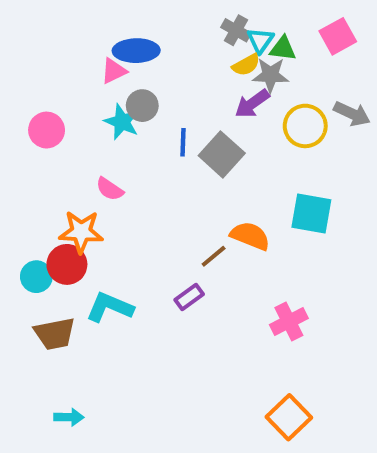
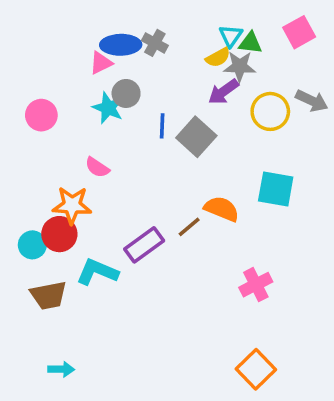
gray cross: (236, 30) -> (155, 43), moved
purple rectangle: (189, 297) -> (144, 245), moved, size x1.5

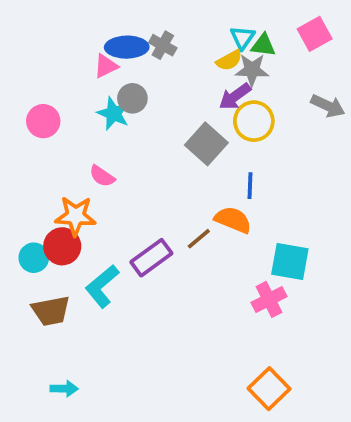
yellow circle: (270, 111) -> (254, 121), moved
blue line: (162, 126) -> (250, 186), moved
cyan square: (276, 189) -> (290, 262), moved
cyan L-shape: (97, 272) -> (102, 286), turned -63

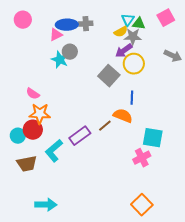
gray cross: (163, 45) -> (86, 24), turned -32
pink circle: (43, 121) -> (23, 20), moved
pink semicircle: (102, 176) -> (33, 94), moved
cyan arrow: (64, 389) -> (46, 205), moved, size x1.5

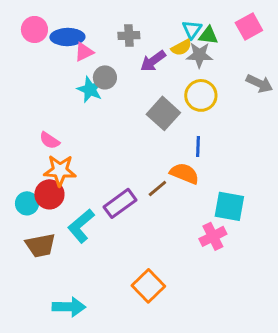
blue ellipse: (67, 25) -> (67, 37), moved
purple arrow: (124, 51) -> (153, 61), moved
orange square: (142, 205) -> (148, 286), moved

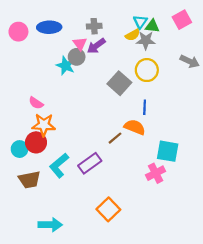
pink circle: (34, 29) -> (18, 32), moved
pink triangle: (84, 52) -> (80, 44), moved, turned -40
purple arrow: (153, 61) -> (96, 46), moved
purple rectangle: (120, 203) -> (90, 163), moved

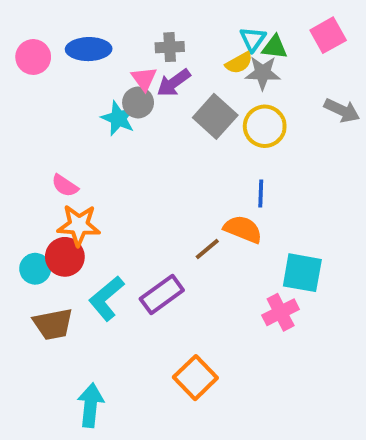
gray square: (119, 83) -> (215, 116), moved
cyan arrow: (50, 225) -> (91, 405), turned -85

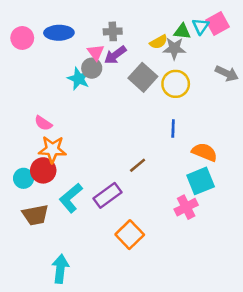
cyan triangle: (253, 39) -> (201, 26), moved
orange semicircle: (243, 229) -> (204, 152), moved
cyan square: (302, 273) -> (201, 181), turned -32
orange square: (195, 378) -> (130, 235), moved

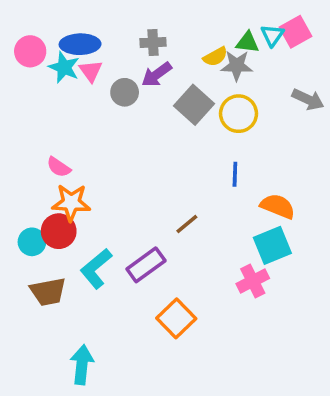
pink triangle: (96, 52) -> (91, 71), moved
cyan star: (79, 79) -> (64, 67), moved

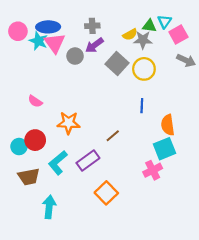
pink square: (296, 32) -> (178, 34), moved
pink triangle: (91, 71) -> (55, 43), size x1.5
orange star: (71, 203) -> (69, 123), moved
orange semicircle: (278, 206) -> (168, 125), turned -120
cyan arrow: (82, 365) -> (49, 207), moved

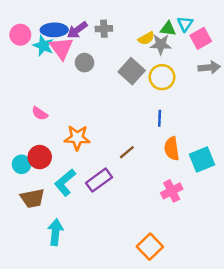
purple arrow: (94, 45) -> (77, 30), moved
gray arrow: (186, 60) -> (209, 67), turned -30
orange semicircle: (168, 125) -> (172, 149), moved
cyan square: (164, 149) -> (202, 159), moved
orange square: (106, 193) -> (150, 247), moved

